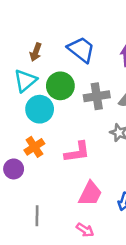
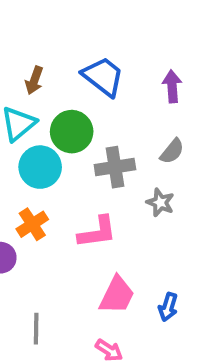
gray cross: (97, 96) -> (115, 167), moved

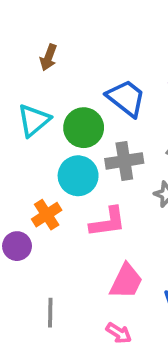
blue trapezoid: (103, 76) -> (126, 98), moved
brown arrow: (34, 80) -> (48, 57), moved
cyan circle: (40, 167) -> (78, 176), moved

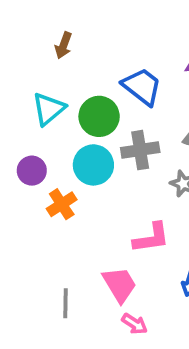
pink L-shape: (108, 222) -> (151, 238), moved
purple circle: (17, 246) -> (32, 171), moved
pink trapezoid: (126, 281) -> (120, 285), moved, turned -57

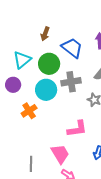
brown arrow: (64, 45) -> (45, 34), moved
purple circle: (32, 171) -> (13, 85), moved

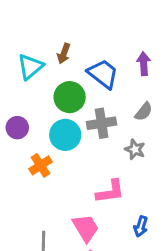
cyan triangle: (22, 60) -> (30, 67), moved

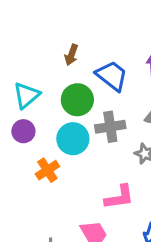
cyan triangle: (30, 67) -> (26, 95), moved

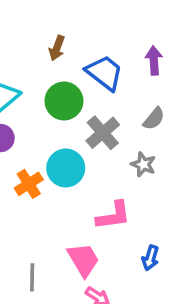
gray cross: (110, 127) -> (103, 133), turned -32
cyan circle: (73, 139) -> (66, 168), moved

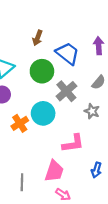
pink trapezoid: (83, 260) -> (54, 171), turned 50

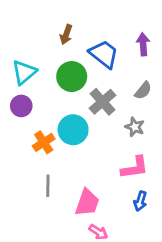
pink L-shape: (73, 143) -> (135, 168), moved
gray line: (22, 182) -> (48, 186), moved

